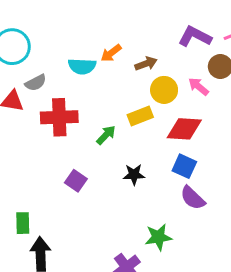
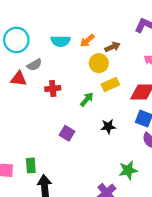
cyan semicircle: (82, 66) -> (61, 41), moved
yellow circle: (164, 90) -> (99, 63), moved
red cross: (59, 117) -> (53, 89), size x0.6

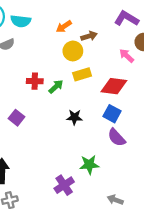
cyan semicircle: (61, 41) -> (21, 21), moved
red cross: (53, 89) -> (35, 81), moved
purple square: (67, 133) -> (16, 118), moved

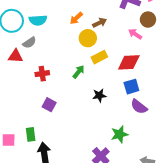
red cross: (35, 81) -> (42, 74), moved
blue square: (112, 114) -> (131, 87), turned -35

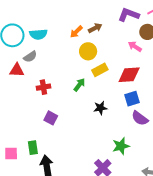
brown arrow: (100, 23) -> (95, 28), moved

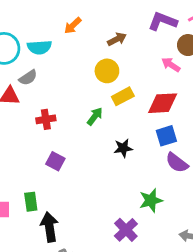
orange arrow: (76, 32) -> (73, 26), moved

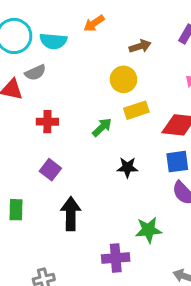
black arrow: (49, 227) -> (71, 214), moved
purple cross: (126, 230) -> (116, 258), turned 30

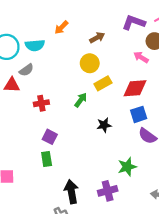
green rectangle: (16, 210) -> (47, 159), moved
black arrow: (71, 214) -> (71, 192), moved

